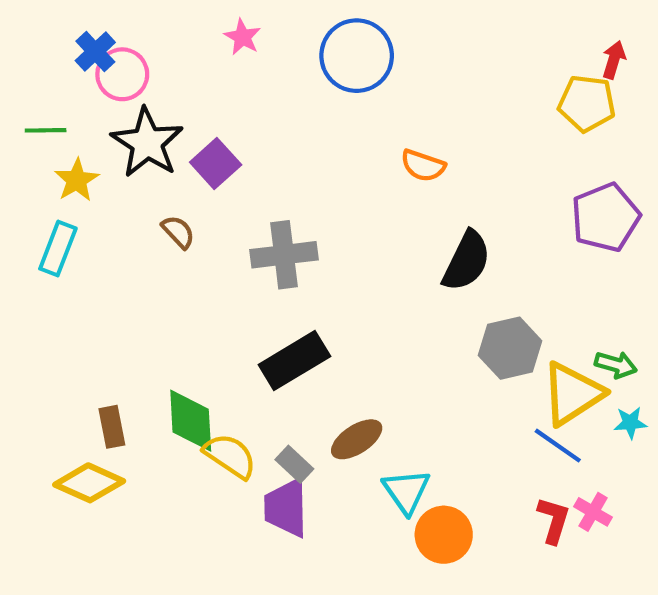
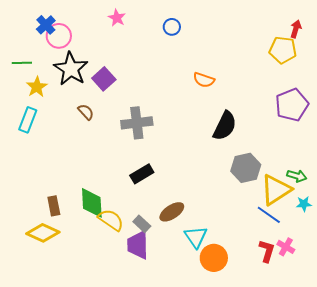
blue circle: (357, 56) -> (172, 27), size x0.5
black rectangle: (294, 361) -> (142, 174), size x0.7

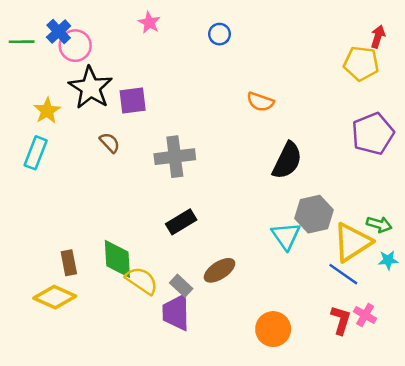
green line: (22, 63) -> (22, 42), moved
purple square: (104, 79) -> (133, 100), turned 35
cyan triangle: (196, 237) -> (286, 236), moved

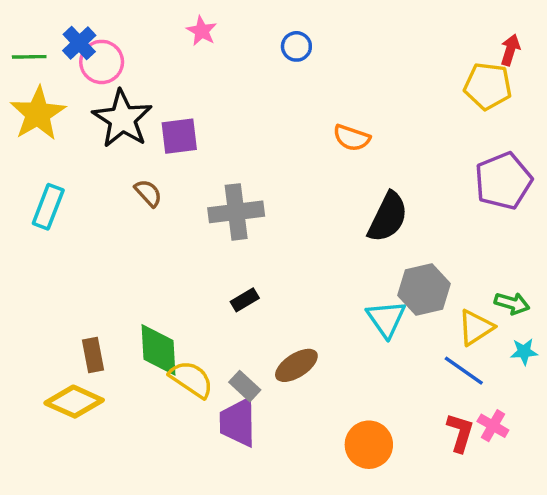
yellow star: (47, 111) -> (38, 114), moved, size x1.5
black rectangle: (181, 222) -> (245, 300), size x0.7
yellow triangle: (352, 242) -> (476, 327), size x0.7

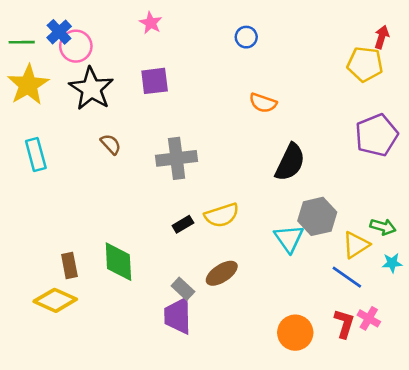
blue circle: (296, 46) -> (246, 37), moved
purple square: (179, 136) -> (155, 81), moved
cyan rectangle: (48, 207) -> (36, 155), turned -36
yellow semicircle: (191, 379) -> (222, 215), moved, turned 128
orange circle: (369, 445) -> (295, 333), moved

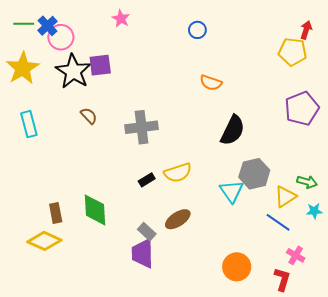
green line: (22, 42) -> (24, 24), moved
purple square: (155, 81) -> (100, 65), moved
red L-shape: (344, 324) -> (282, 279), moved

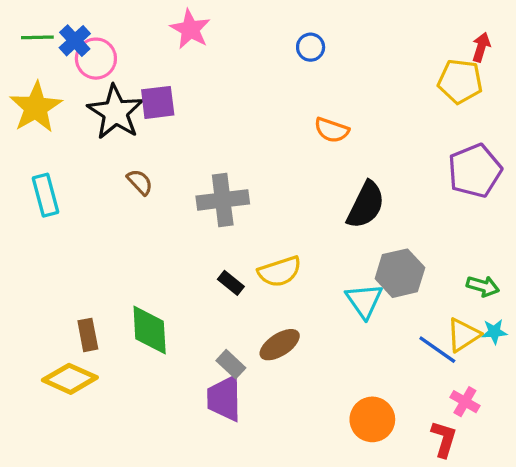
pink star: (121, 19) -> (190, 29), size x1.4
black rectangle: (147, 180) -> (231, 283), turned 70
yellow triangle: (285, 196) -> (463, 335), moved

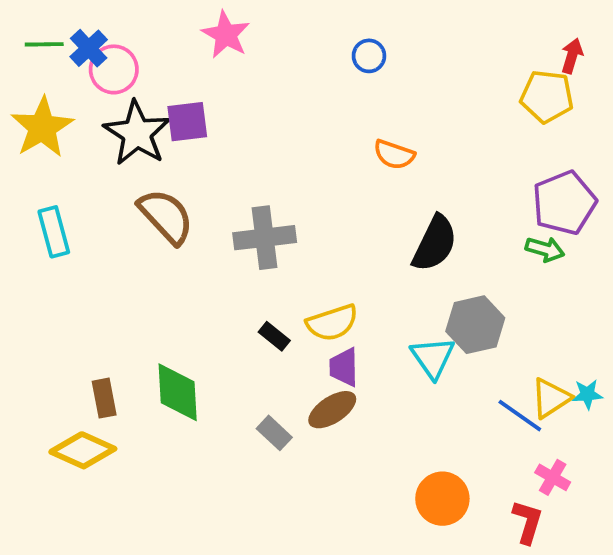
brown semicircle: (140, 182) -> (166, 216), size x1.8
green arrow: (483, 286) -> (545, 249), moved
purple trapezoid: (224, 398) -> (344, 367), moved, size x0.7

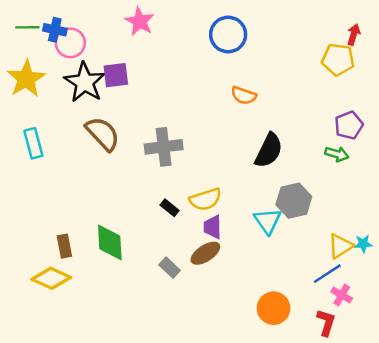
blue cross: (89, 48) -> (55, 30), turned -35
blue circle: (369, 56) -> (228, 35), size x1.8
purple pentagon: (564, 203) -> (349, 125), size x0.7
blue line: (520, 416) -> (327, 274), moved, turned -68

